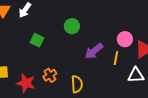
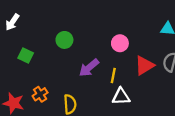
pink circle: (125, 39) -> (120, 43), moved
white triangle: (136, 75) -> (121, 97), moved

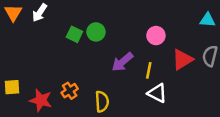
green square: (26, 55) -> (74, 34), moved
white triangle: (121, 97) -> (157, 93), turned 30

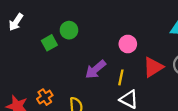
green circle: (96, 32) -> (69, 30), moved
green square: (74, 34) -> (49, 43), turned 35

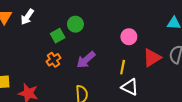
purple arrow: (96, 69) -> (86, 60), moved
orange cross: (45, 97) -> (53, 60), moved

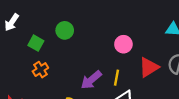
green square: (58, 36) -> (36, 43), moved, turned -32
purple arrow: (86, 60) -> (91, 80), moved

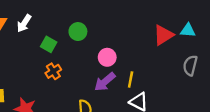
pink circle: (123, 44) -> (107, 57), moved
red triangle: (149, 67) -> (163, 35), moved

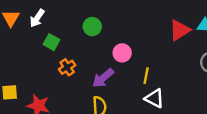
green square: (49, 44) -> (52, 42), moved
purple arrow: (105, 82) -> (103, 78), moved

